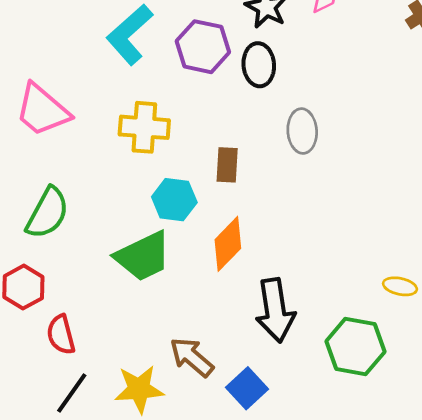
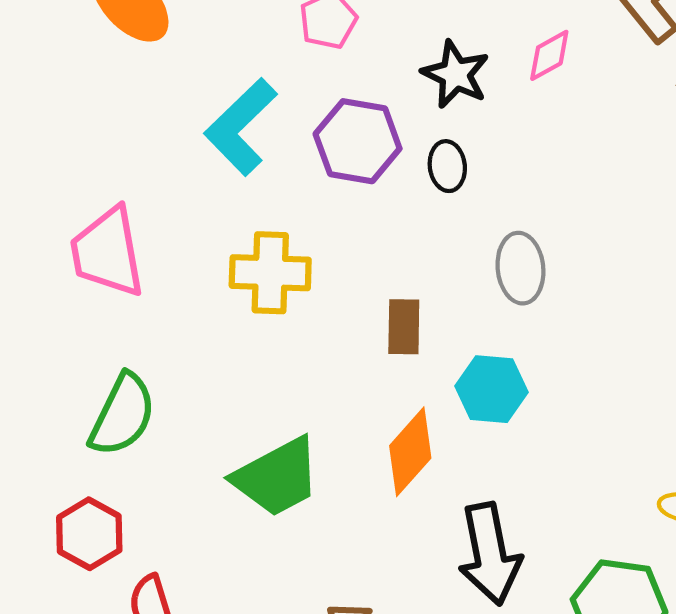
black ellipse: (259, 65) -> (447, 166), size x0.7
pink trapezoid: (42, 110) -> (108, 252), turned 42
cyan hexagon: (174, 200) -> (491, 389), moved

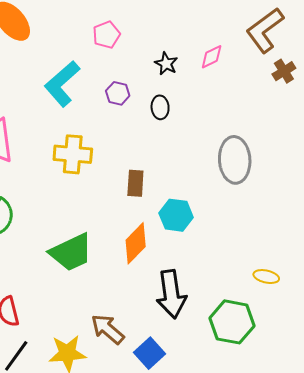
black star: (455, 74) -> (166, 64), size x0.7
purple hexagon: (358, 141) -> (118, 93), size x0.6
gray ellipse: (520, 268) -> (235, 160), moved, size x1.4

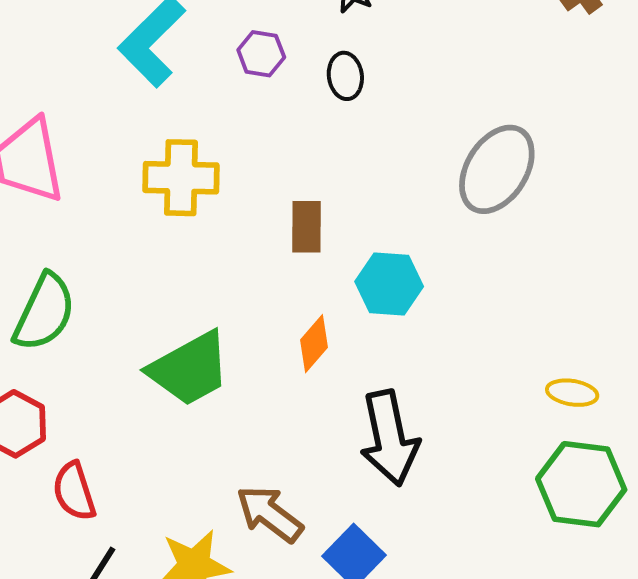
gray ellipse: (235, 160) -> (497, 169), turned 39
orange diamond: (136, 243) -> (314, 344), size x0.7
green hexagon: (232, 322) -> (581, 484), moved

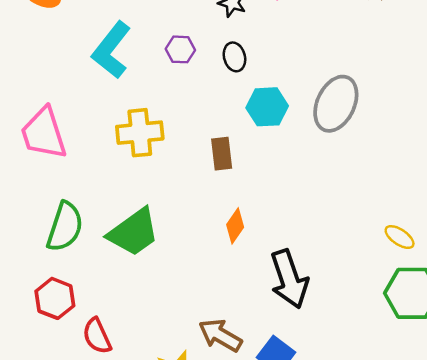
cyan hexagon: (389, 284) -> (267, 107), moved
green trapezoid: (190, 369) -> (134, 232), moved
yellow ellipse: (572, 393) -> (400, 237), turned 32

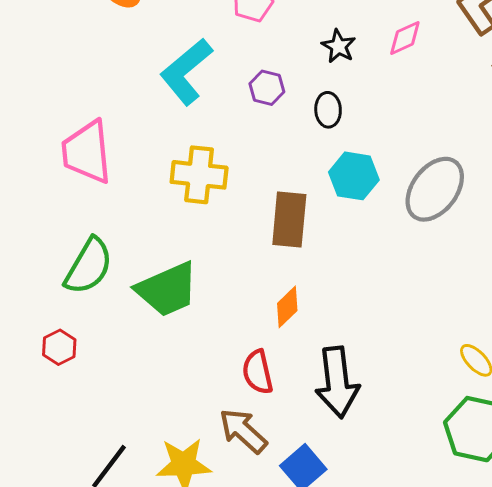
brown rectangle: (222, 154) -> (289, 219), size x1.4
red hexagon: (55, 298) -> (59, 347), size x0.7
red semicircle: (97, 336) -> (258, 372), moved

